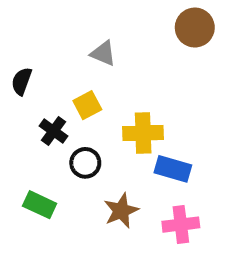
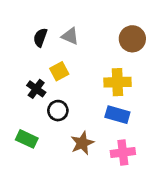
brown circle: (195, 28) -> (132, 39), moved
black semicircle: (22, 81) -> (40, 37), moved
yellow cross: (143, 133) -> (117, 82), moved

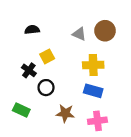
gray triangle: (70, 36) -> (79, 34), moved
black semicircle: (40, 37) -> (32, 30), turned 64
brown star: (82, 143) -> (65, 113), turned 30

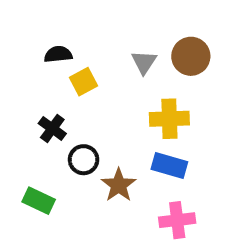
gray triangle: (79, 34) -> (144, 62), turned 40
yellow square: (47, 56) -> (84, 82), moved
brown star: (65, 113) -> (119, 185), moved, turned 30

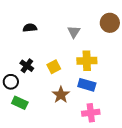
brown circle: (191, 56) -> (110, 23), moved
yellow square: (84, 82) -> (54, 67), moved
black circle: (84, 160) -> (11, 82), moved

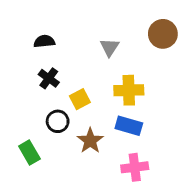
black cross: (27, 66) -> (49, 78), moved
black circle: (11, 82) -> (58, 121), moved
green rectangle: (20, 103) -> (29, 152), turned 35

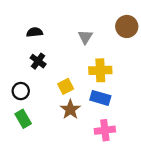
yellow square: (80, 99) -> (66, 86), moved
black circle: (58, 121) -> (21, 91), moved

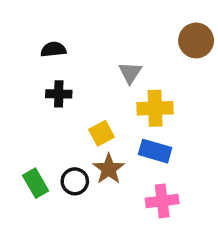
gray triangle: (85, 37) -> (130, 73), moved
black cross: (38, 61) -> (59, 94), turned -35
black circle: (21, 91) -> (75, 181), moved

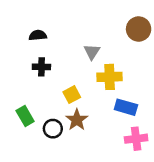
blue rectangle: (155, 151) -> (126, 107), moved
green rectangle: (36, 183) -> (25, 116), moved
pink cross: (162, 201) -> (136, 139), moved

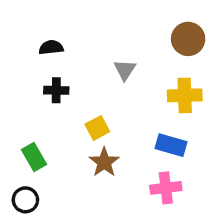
yellow cross: (110, 77) -> (185, 95), moved
black circle: (53, 129) -> (25, 200), moved
pink cross: (136, 139) -> (166, 188), moved

